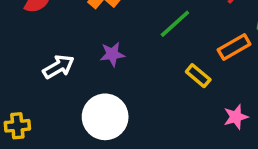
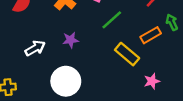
yellow rectangle: (198, 76) -> (127, 54), size x1.5

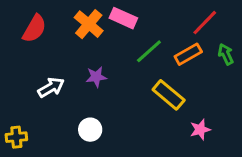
orange rectangle: (151, 35) -> (188, 54), moved
white circle: (66, 81) -> (90, 130), size x0.6

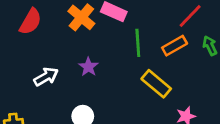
green line: (149, 51) -> (138, 43), turned -52
purple star: (96, 77) -> (88, 67), turned -30

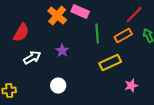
red semicircle: (30, 22) -> (21, 32), moved
yellow rectangle: (156, 84) -> (110, 62), turned -65

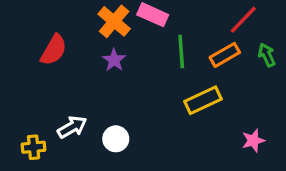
purple star: (62, 50) -> (114, 60), moved
white arrow: (32, 58) -> (72, 127), moved
pink star: (131, 86) -> (253, 140), moved

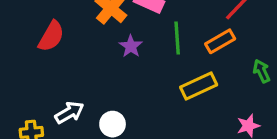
green arrow: (267, 55) -> (262, 71), moved
purple star: (114, 60) -> (131, 46), moved

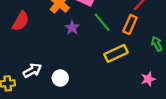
green line: (177, 38) -> (102, 22), turned -36
orange rectangle: (220, 41) -> (130, 24), turned -36

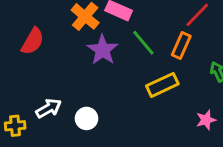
purple star: (72, 28) -> (103, 50), size x1.5

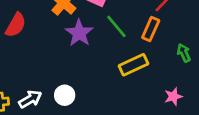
white arrow: (49, 108) -> (30, 99), moved

